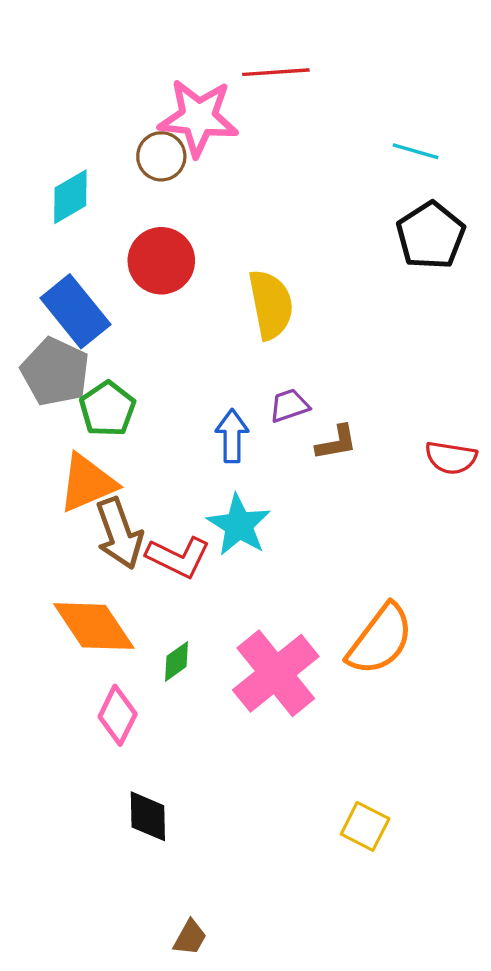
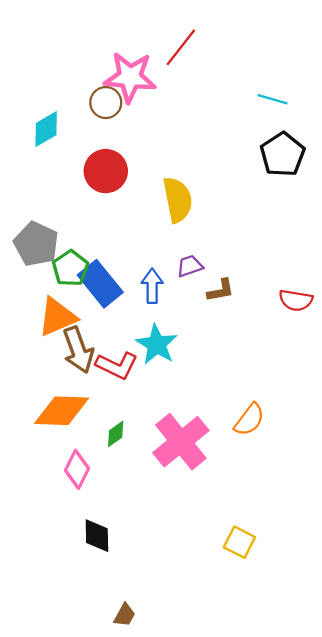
red line: (276, 72) -> (181, 47), turned -48
blue rectangle: (75, 311) -> (100, 284), moved
orange diamond: (94, 626) -> (62, 411), turned -54
orange semicircle: (380, 640) -> (249, 420), size x0.7

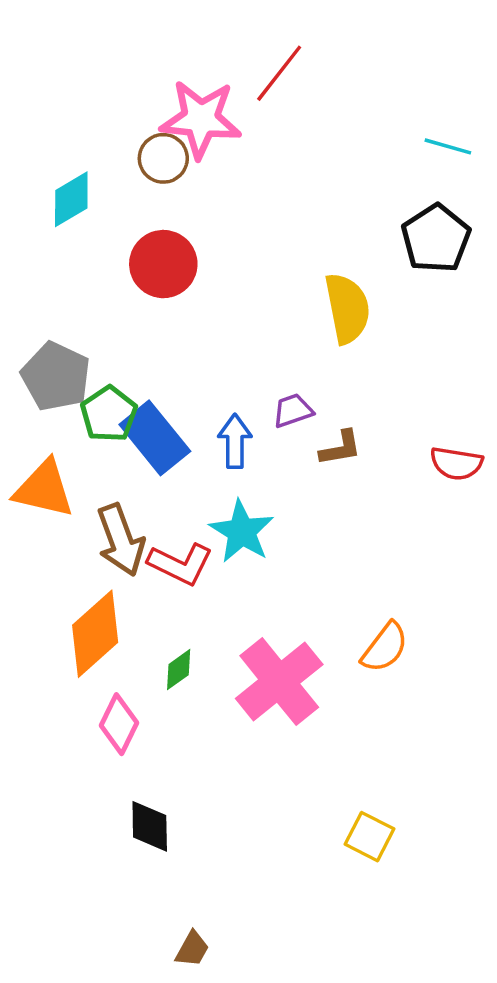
cyan line: (273, 99) -> (448, 146), moved
yellow semicircle: (178, 200) -> (347, 308), moved
orange triangle: (57, 317) -> (44, 489), moved, turned 36
orange diamond: (62, 411) -> (95, 634), turned -44

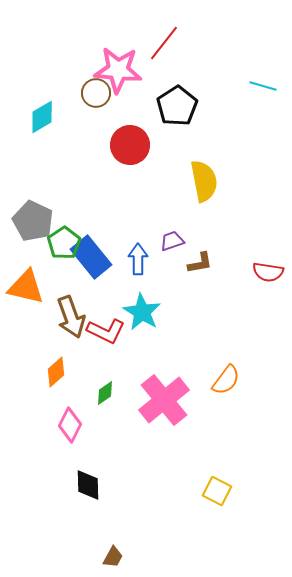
black pentagon: (436, 238) -> (177, 106), moved
red circle: (163, 264) -> (130, 145), moved
orange diamond: (95, 634) -> (56, 372), size x0.6

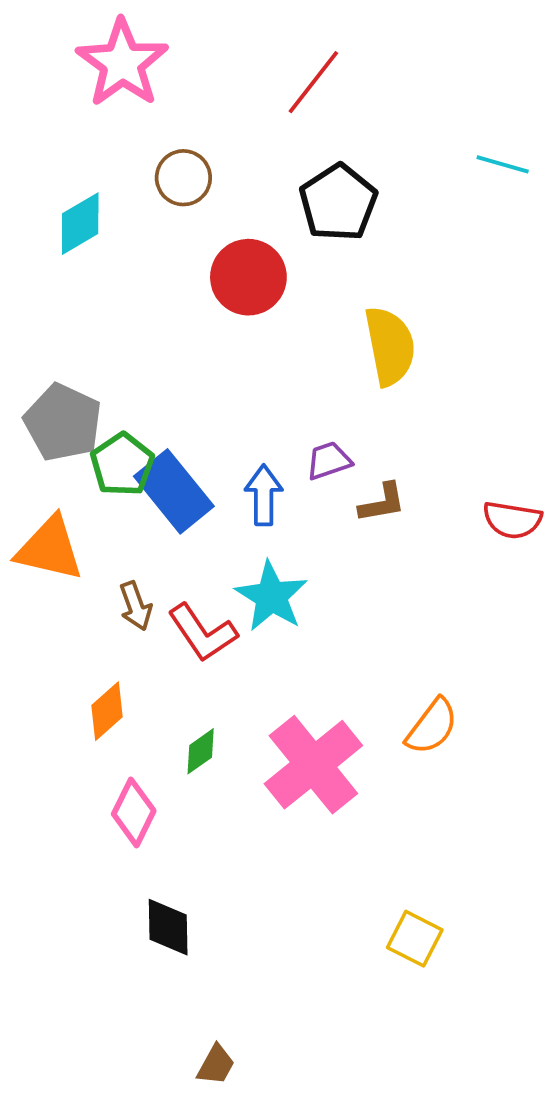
pink star: (118, 70) -> (122, 63), moved, turned 30
brown arrow: (71, 317) -> (136, 606), size x0.6
red L-shape: (106, 331) -> (203, 633), turned 30

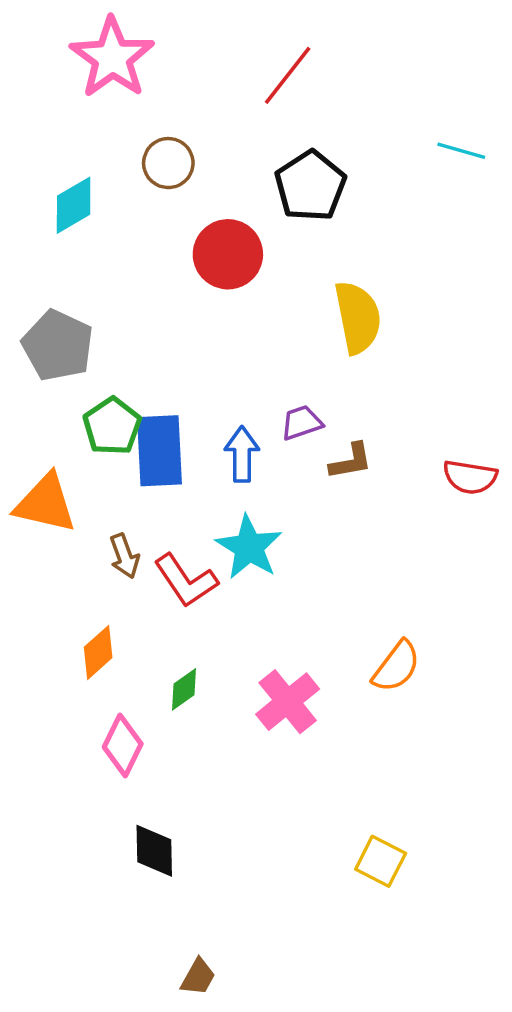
gray pentagon: (63, 422) -> (58, 345), moved
blue rectangle: (174, 491) -> (160, 451), turned 36
pink cross: (313, 765) -> (288, 702), size x0.7

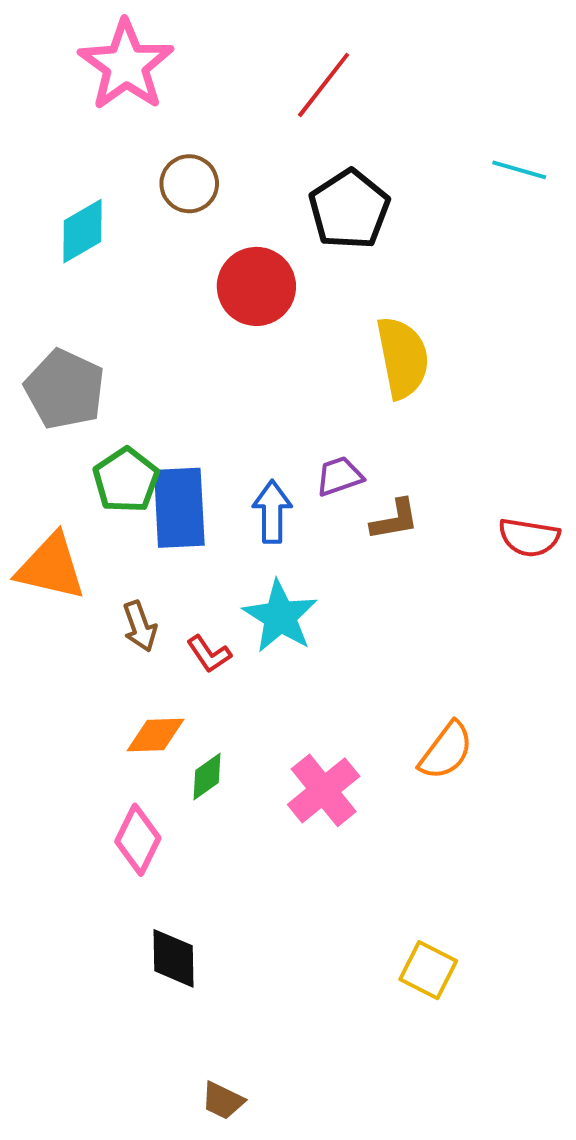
red L-shape: (186, 581) -> (209, 654), size x0.6
orange diamond: (98, 652) -> (156, 735), moved, turned 40
brown trapezoid: (198, 977) -> (223, 1101), turned 87

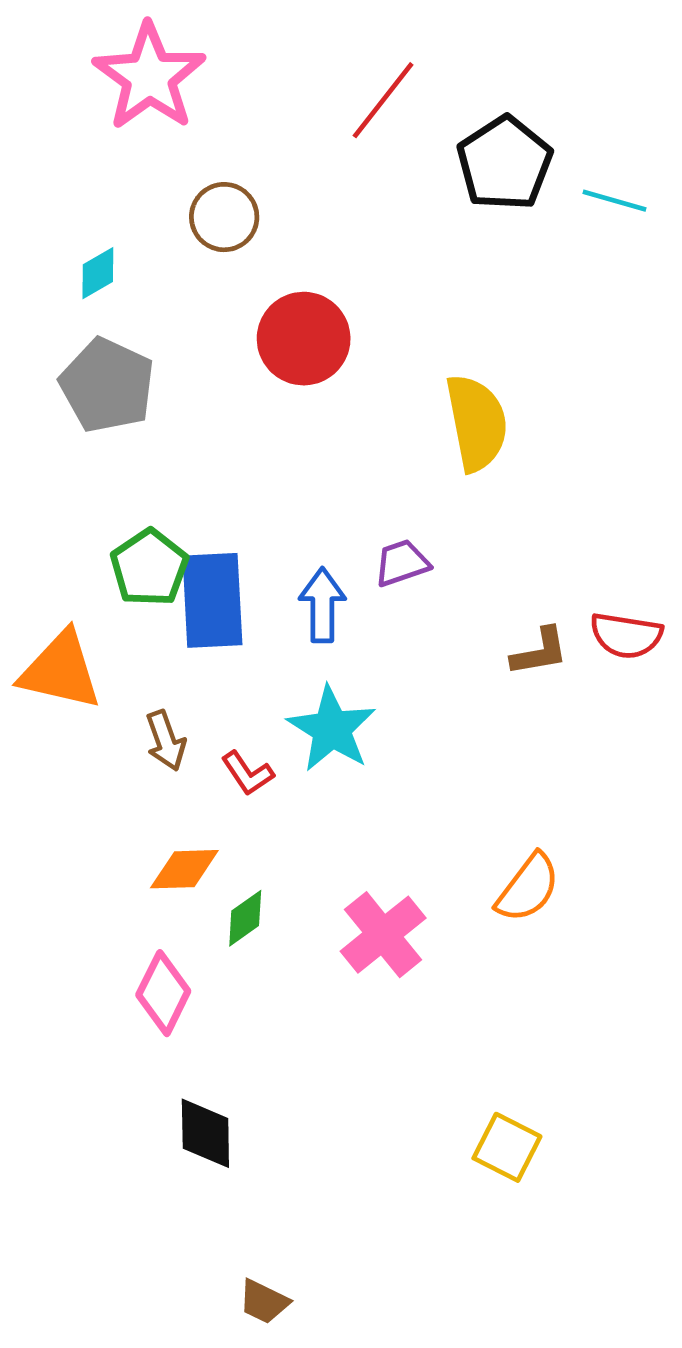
black pentagon: (349, 209) -> (505, 163), moved
cyan diamond: (83, 231) -> (98, 273), size x0.7
gray pentagon: (65, 389) -> (107, 385), moved
brown L-shape: (395, 520) -> (540, 652), moved

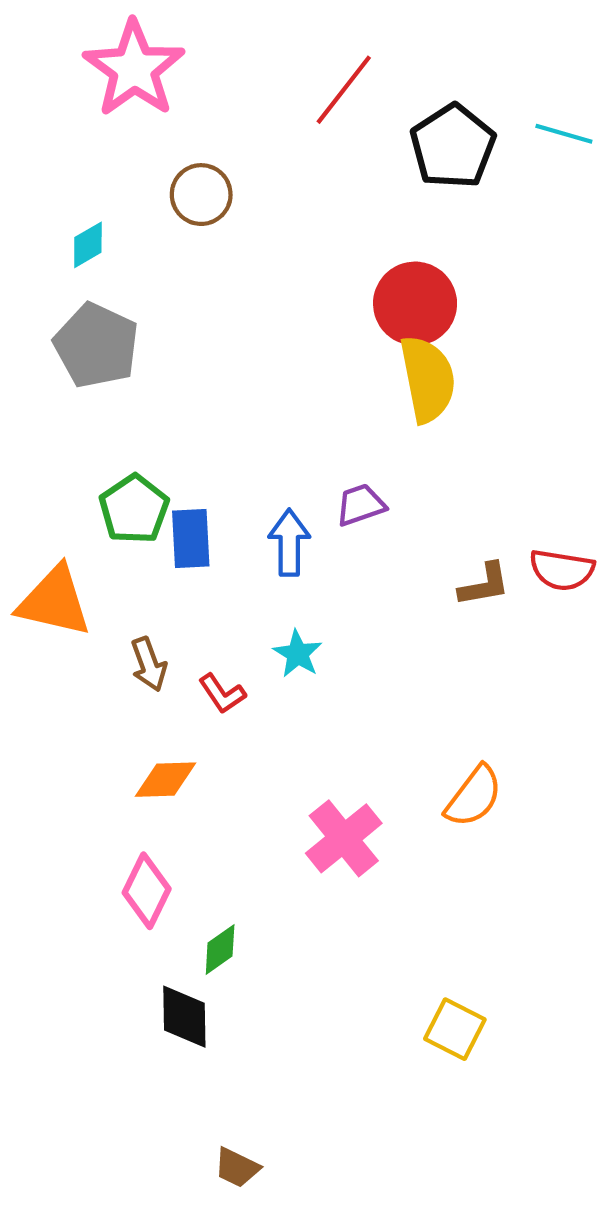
cyan line: (614, 201) -> (564, 134), moved
red circle: (304, 339) -> (415, 304), moved
blue rectangle: (212, 600) -> (191, 538), size x0.7
cyan star: (332, 729) -> (298, 654), size x0.6
green diamond: (245, 918) -> (220, 949), moved

